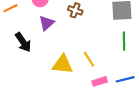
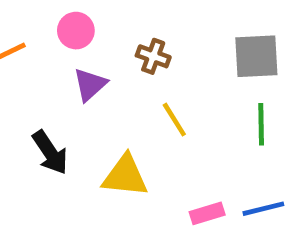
black arrow: (23, 42) -> (50, 152), moved
yellow line: (89, 59) -> (174, 120), moved

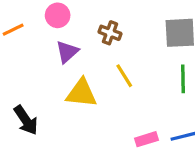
black arrow: (50, 152) -> (26, 120), moved
yellow triangle: (125, 176) -> (81, 93), moved

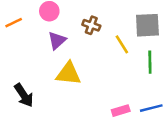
yellow line: (124, 76) -> (122, 44), moved

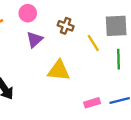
yellow triangle: (68, 74) -> (59, 71), moved

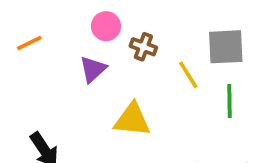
pink circle: (28, 13) -> (106, 26), moved

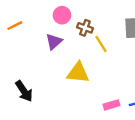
yellow line: (188, 75) -> (101, 44), moved

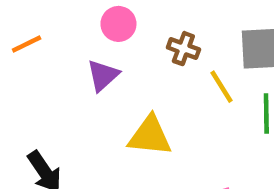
brown cross: (85, 28) -> (183, 49), moved
yellow line: (101, 44) -> (222, 87), moved

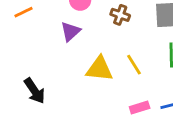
yellow line: (222, 87) -> (134, 65), moved

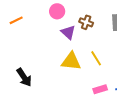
purple triangle: (70, 31) -> (68, 32), moved, turned -35

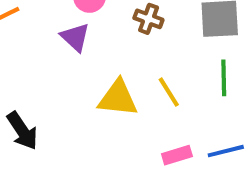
purple triangle: (68, 32) -> (75, 37), moved

